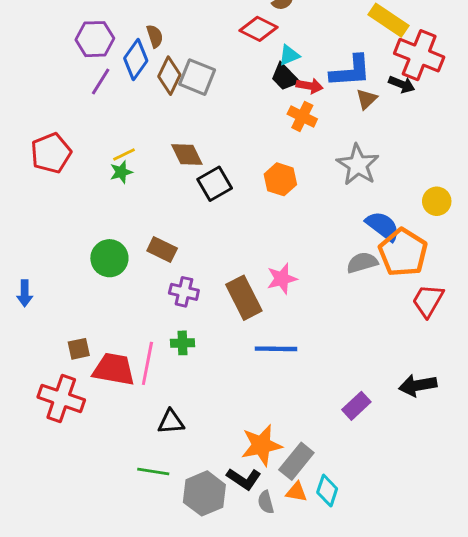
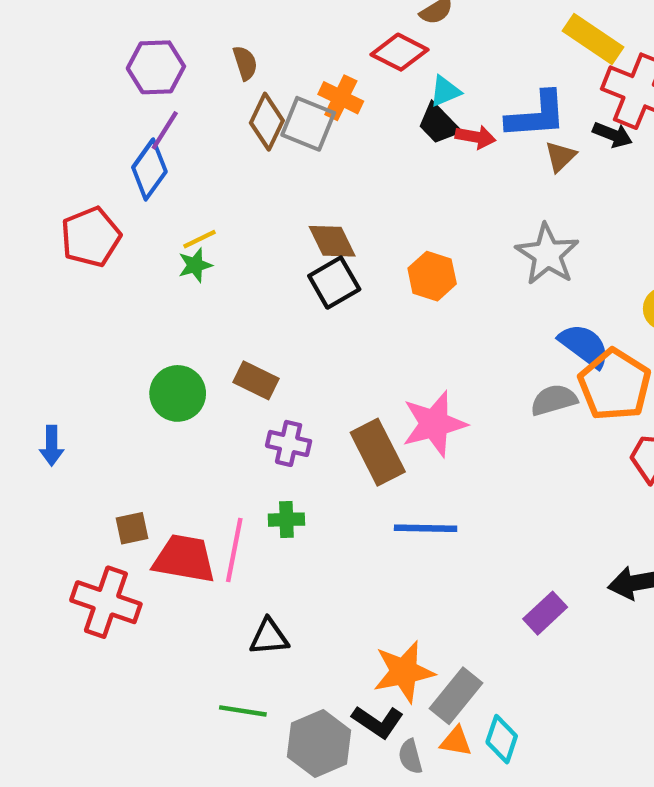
blue diamond: (136, 60) -> (149, 170), moved
orange cross: (302, 117) -> (341, 98), moved
brown diamond: (187, 154) -> (332, 241), moved
pink star: (282, 279) -> (434, 424), size x1.4

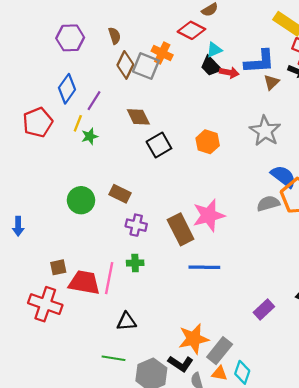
purple line: (165, 130) -> (94, 101), moved
yellow line: (199, 239) -> (78, 123), moved, turned -42
brown diamond: (332, 241) -> (138, 117), moved

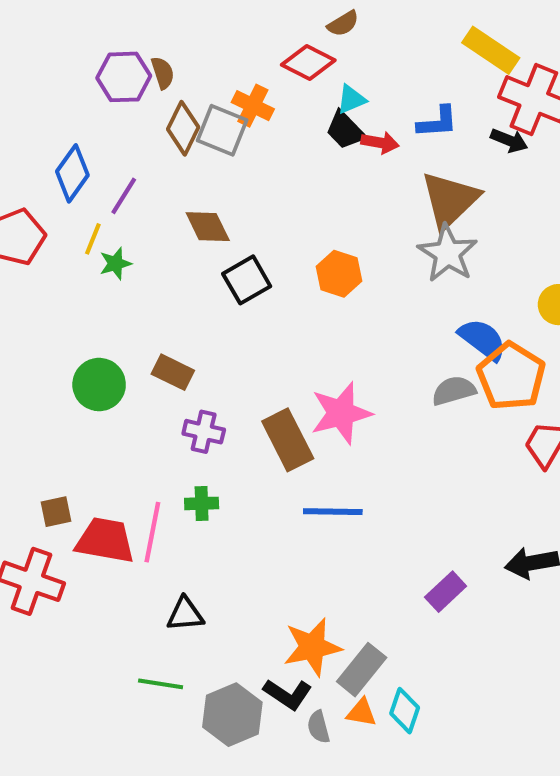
purple hexagon: (70, 38) -> (124, 77), moved
blue L-shape: (260, 62) -> (437, 122), size x0.7
brown triangle: (271, 82) -> (450, 200), moved, size x2.0

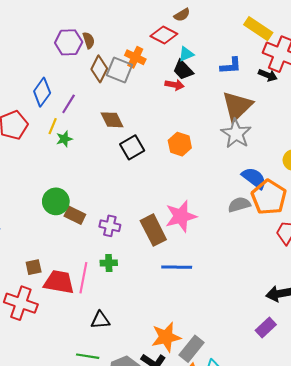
red arrow: (380, 143) -> (175, 85), moved
brown rectangle: (173, 372) -> (75, 215), moved
purple rectangle: (446, 592) -> (266, 328), moved

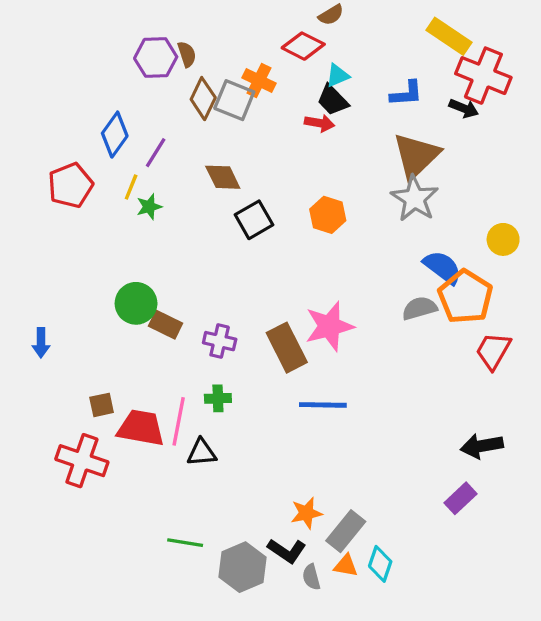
black triangle: (100, 320) -> (202, 452), moved
orange star: (166, 337) -> (306, 513), size x0.7

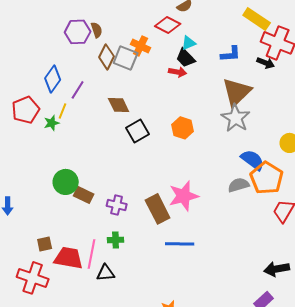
green star: (149, 207) -> (52, 123), moved

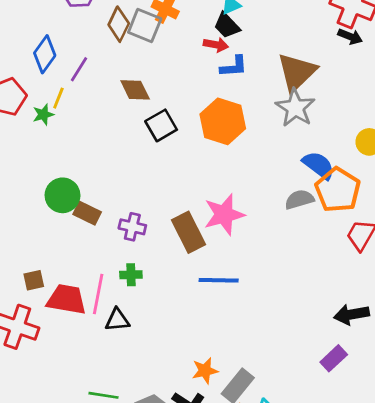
blue L-shape: (231, 54) -> (234, 67), moved
black arrow: (266, 63) -> (350, 36), moved
orange hexagon: (183, 128) -> (223, 121), size x1.5

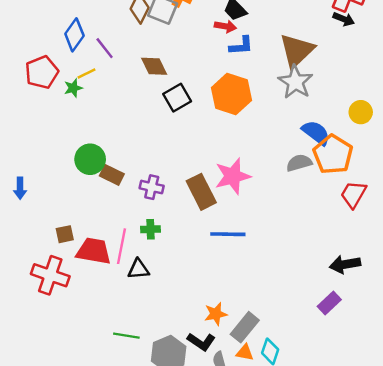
purple line: (79, 69) -> (105, 48), turned -70
yellow line: (58, 98) -> (86, 73), turned 42

